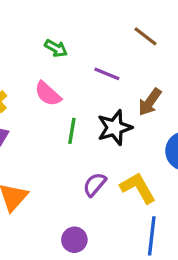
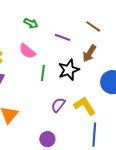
brown line: (146, 36) -> (93, 26), moved

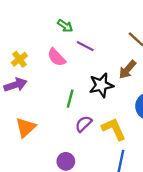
purple line: (63, 37) -> (85, 46), moved
green line: (43, 73) -> (70, 99), moved

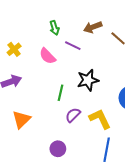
green arrow: (65, 26) -> (54, 28), turned 40
yellow cross: (19, 59) -> (14, 49), moved
brown arrow: (128, 70) -> (93, 27), moved, turned 30

